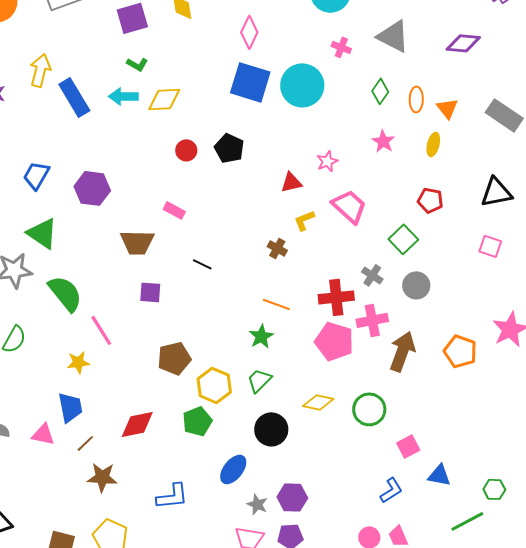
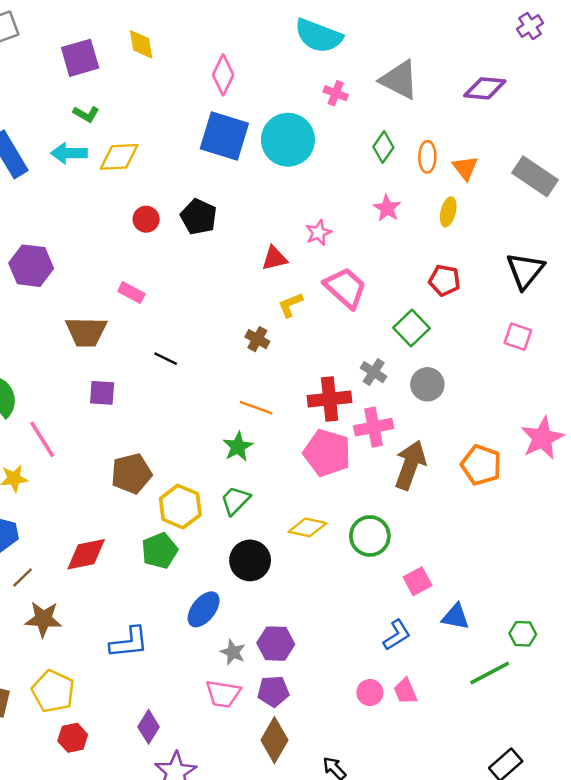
black triangle: (496, 192) -> (525, 271), turned -40

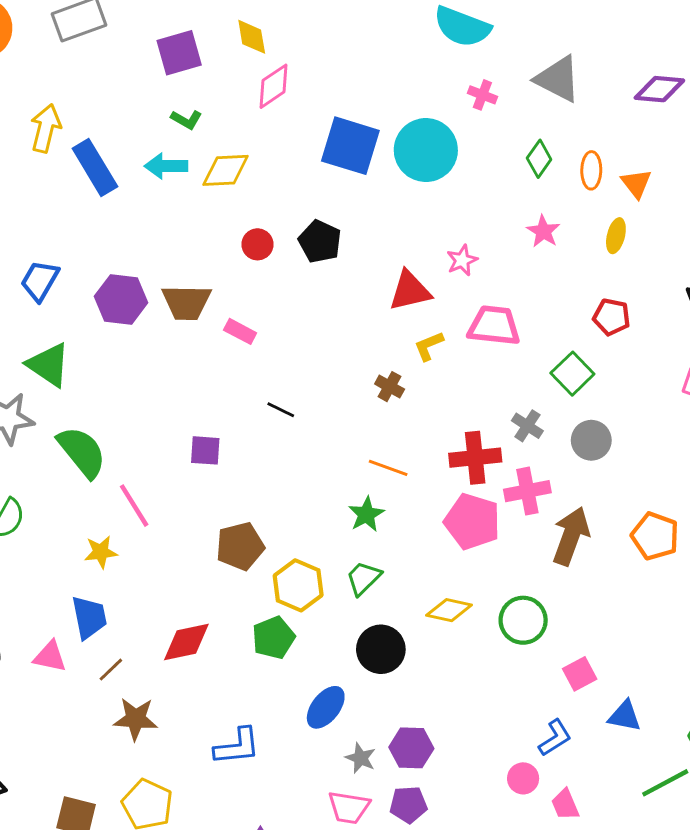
pink diamond: (223, 75) -> (273, 86), moved, turned 30
red triangle: (274, 258) -> (410, 291), size x1.4
pink trapezoid: (345, 288) -> (494, 326), turned -36
brown trapezoid: (86, 332) -> (186, 302), moved
pink circle: (370, 693) -> (523, 778), moved

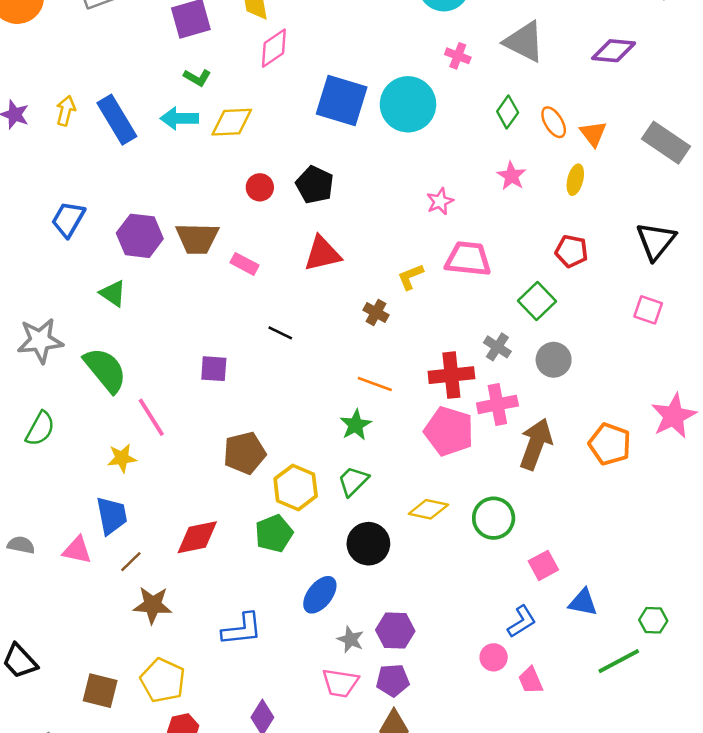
yellow arrow: (46, 128) -> (66, 111), moved, size x0.7
orange ellipse: (591, 170) -> (554, 122), turned -32
red triangle: (410, 291) -> (322, 254), moved
green triangle: (49, 365) -> (113, 293), moved, size x0.7

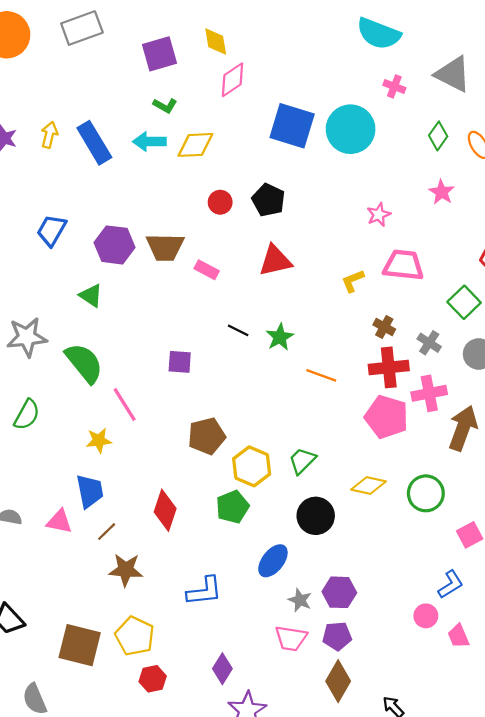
brown cross: (376, 312) -> (384, 327), moved
green star: (356, 425) -> (280, 337), moved
red diamond: (197, 537) -> (165, 510), turned -60
brown square: (100, 691) -> (80, 645), size x1.4

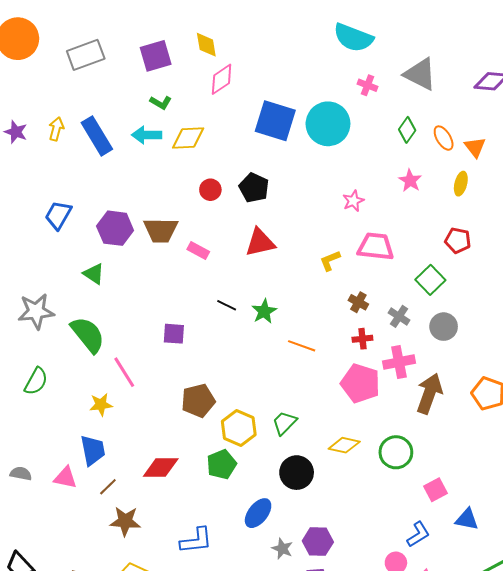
gray rectangle: (82, 28) -> (86, 55), moved
red cross: (389, 367) -> (362, 339), size x0.6
red diamond: (165, 510) -> (161, 467), turned 72

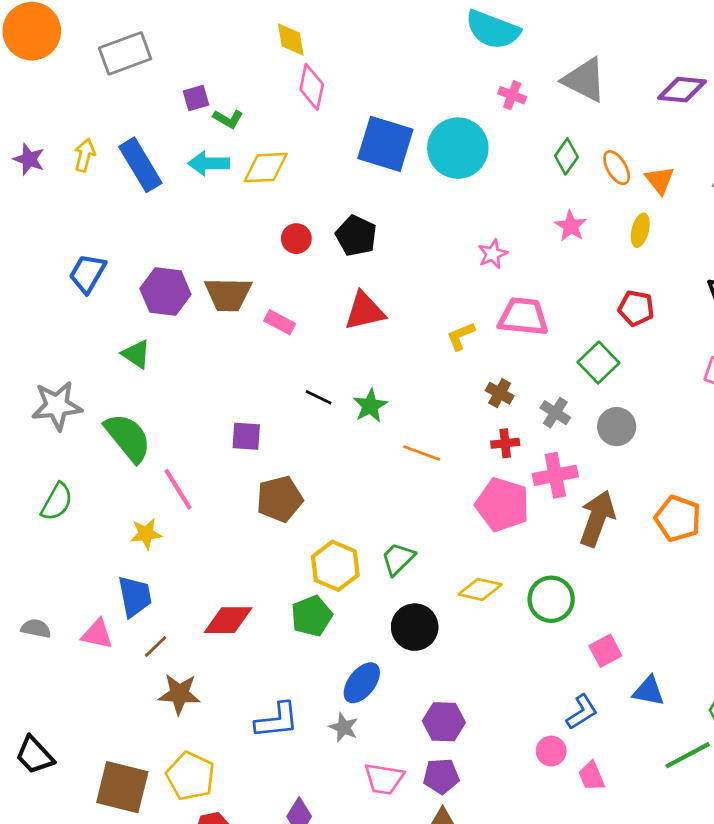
purple square: (156, 56) -> (196, 98), moved, size x0.6
pink diamond: (222, 79) -> (312, 87), turned -44
brown pentagon: (198, 401) -> (280, 499), moved
gray star: (282, 549) -> (344, 727), moved

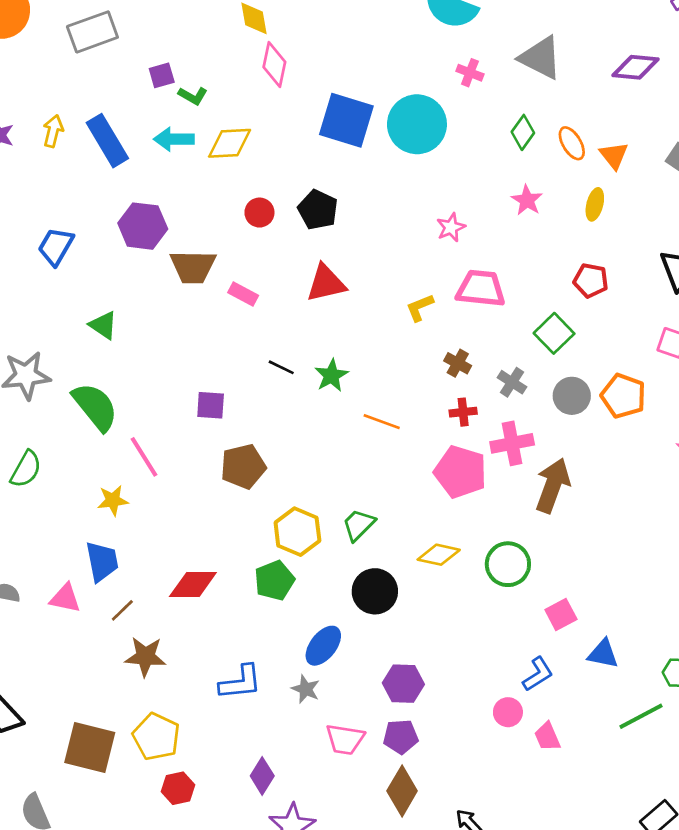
purple hexagon: (165, 292) -> (143, 226), moved
orange pentagon: (678, 518) -> (623, 396), moved

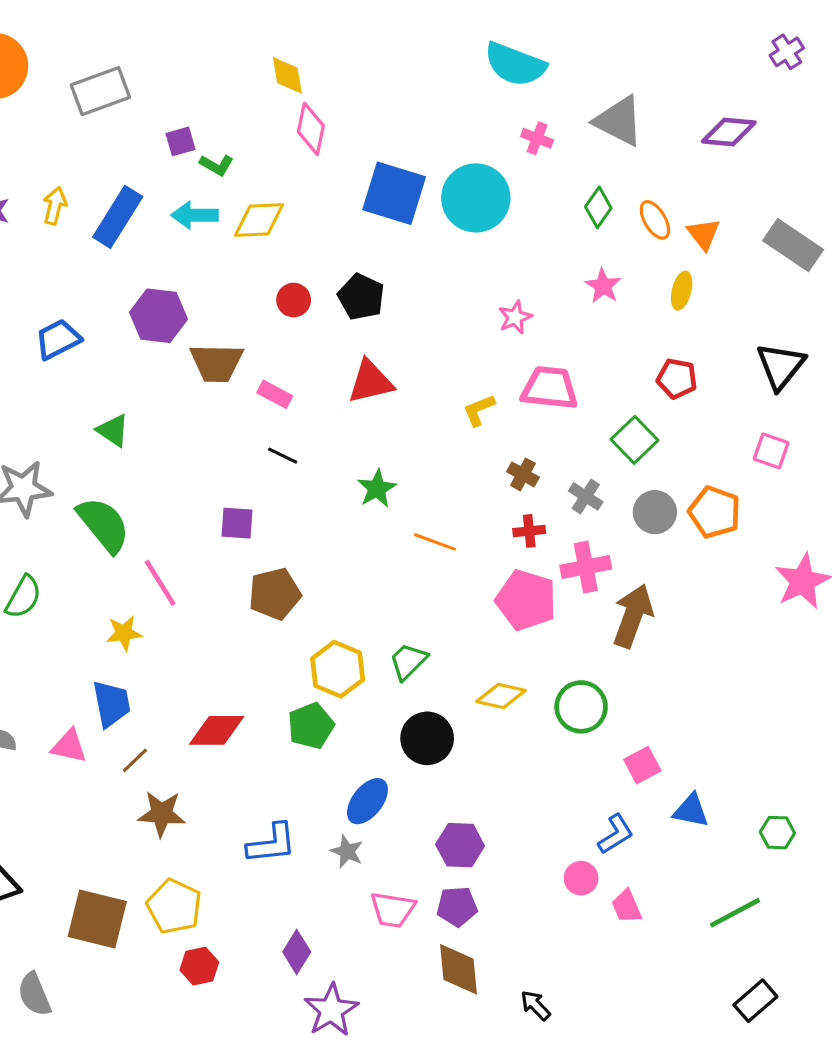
blue rectangle: (107, 141) -> (118, 217), turned 63
blue trapezoid: (56, 246) -> (58, 339), turned 33
black line: (281, 367) -> (283, 456), moved
green line: (641, 716) -> (735, 913), moved
brown diamond: (402, 791) -> (459, 969), turned -36

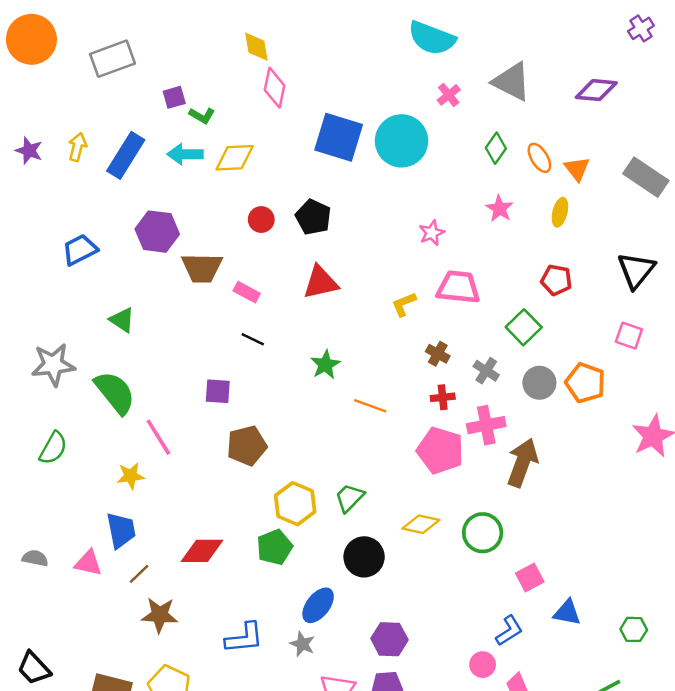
pink cross: (537, 138) -> (449, 95), turned 30

